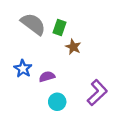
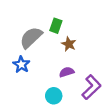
gray semicircle: (33, 24) -> (31, 38), moved, turned -80
purple semicircle: (47, 77) -> (67, 72), moved

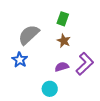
green rectangle: (56, 26) -> (63, 19), moved
purple L-shape: (91, 87) -> (85, 64), moved

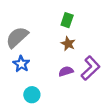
gray semicircle: (29, 35) -> (17, 37), moved
cyan circle: (50, 89) -> (32, 95), moved

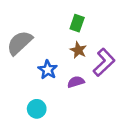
blue star: (21, 64) -> (48, 70), moved
purple L-shape: (90, 68) -> (104, 62), moved

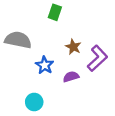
green rectangle: (77, 23) -> (55, 12), moved
gray semicircle: (20, 43) -> (18, 40), turned 55

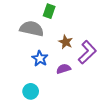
gray semicircle: (18, 40) -> (32, 29), moved

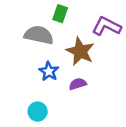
brown star: (66, 42) -> (80, 51), size x1.6
purple L-shape: (87, 52) -> (107, 26), moved, turned -110

